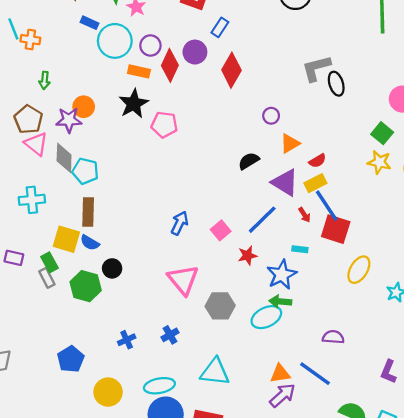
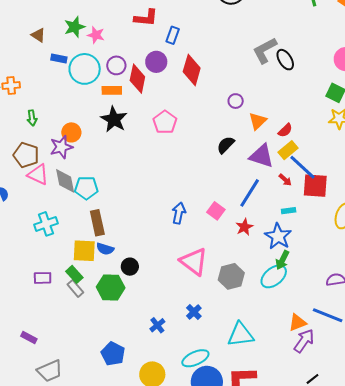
pink pentagon: (164, 125) -> (165, 122), moved, turned -30
green arrow: (280, 302) -> (282, 260), turned -54

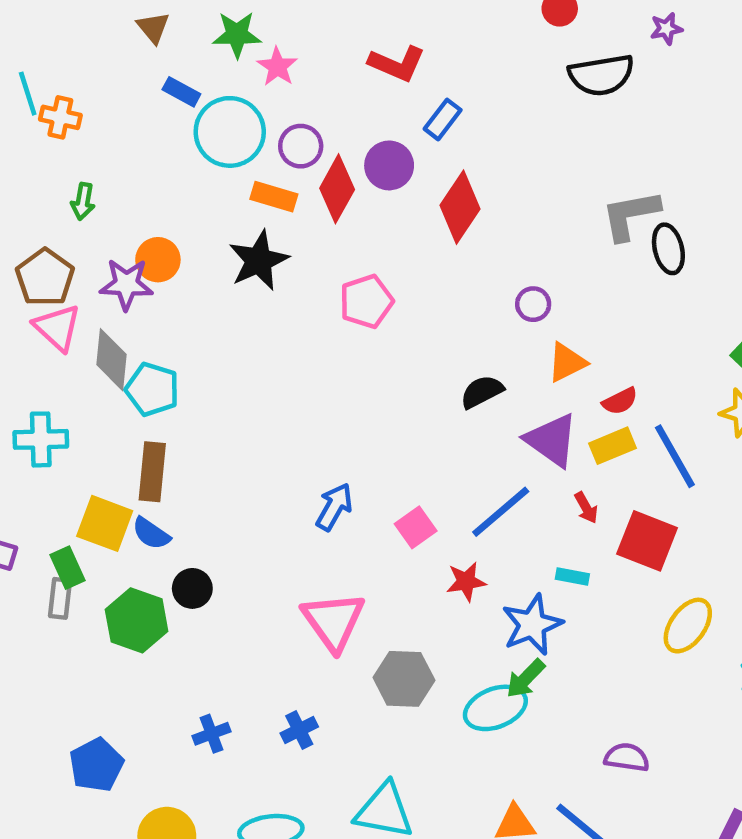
blue line: (303, 167) -> (675, 456), moved
gray rectangle: (75, 288) -> (60, 598), turned 30

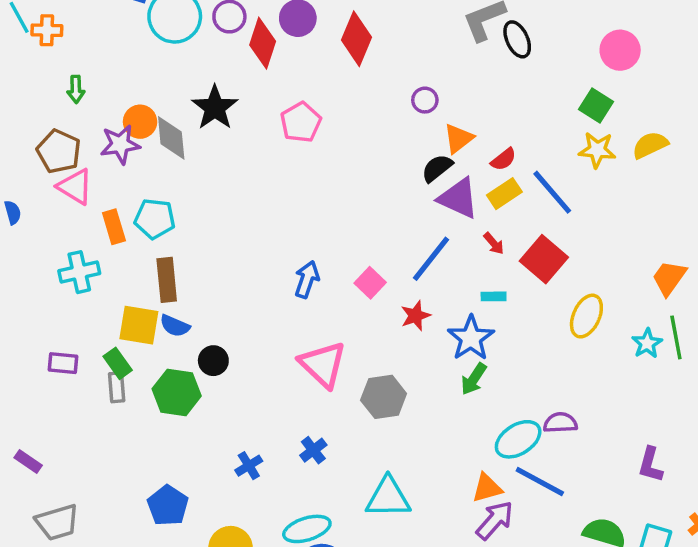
orange rectangle: (274, 197) -> (114, 227), moved, turned 68
gray diamond: (111, 360) -> (171, 138), moved
black semicircle: (482, 392) -> (437, 168), moved
red square: (647, 541) -> (544, 259), turned 30
cyan ellipse: (495, 708) -> (518, 439), moved

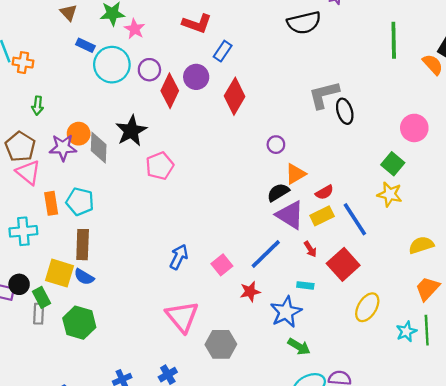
pink pentagon: (301, 122) -> (160, 166), moved
yellow semicircle: (650, 145) -> (421, 245), moved
black circle: (213, 361) -> (19, 284), moved
green arrow: (474, 379) -> (299, 347), moved, turned -100

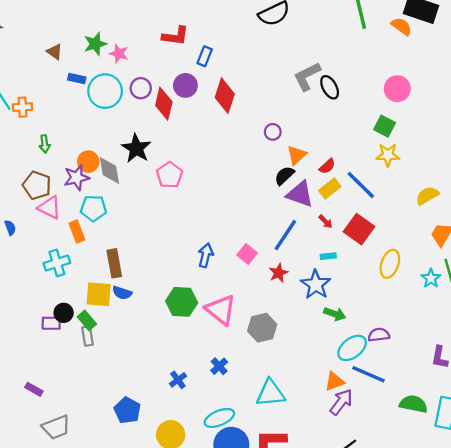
cyan pentagon: (80, 202) -> (93, 208), moved
green hexagon: (79, 323) -> (182, 302), moved

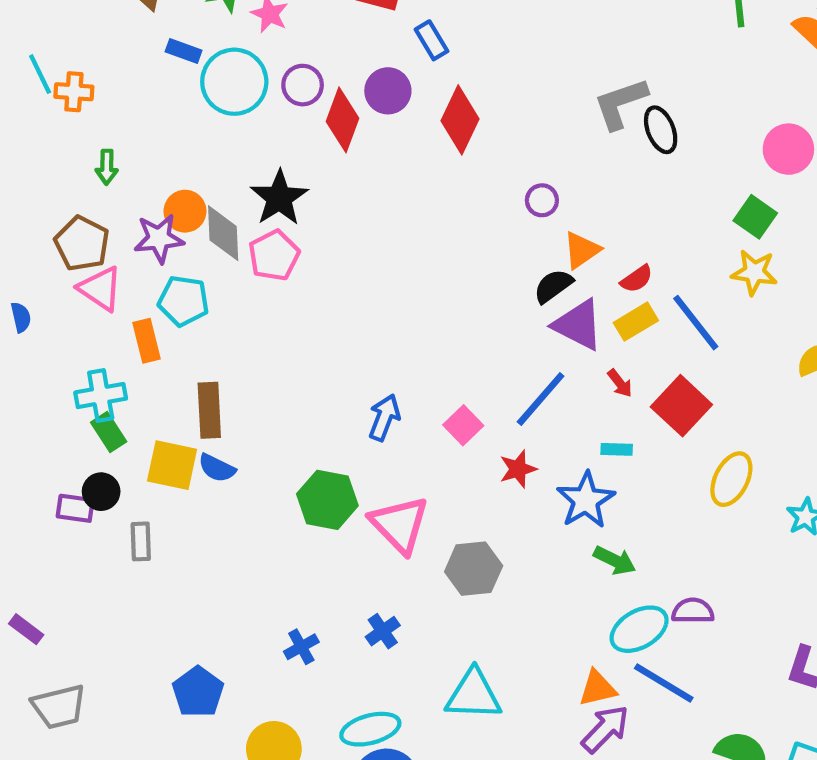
blue rectangle: (205, 56) -> (431, 40), turned -60
pink pentagon: (170, 175) -> (274, 255), moved
green rectangle: (87, 320) -> (109, 432), moved

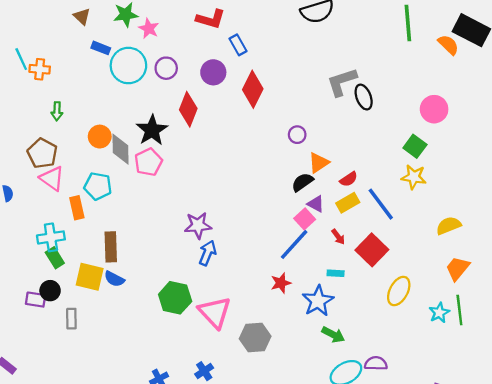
red diamond: (343, 120) -> (188, 109), moved
purple star: (159, 238) -> (198, 225), moved
purple triangle: (578, 325) -> (316, 204), size x0.6
pink square: (463, 425) -> (305, 219), moved

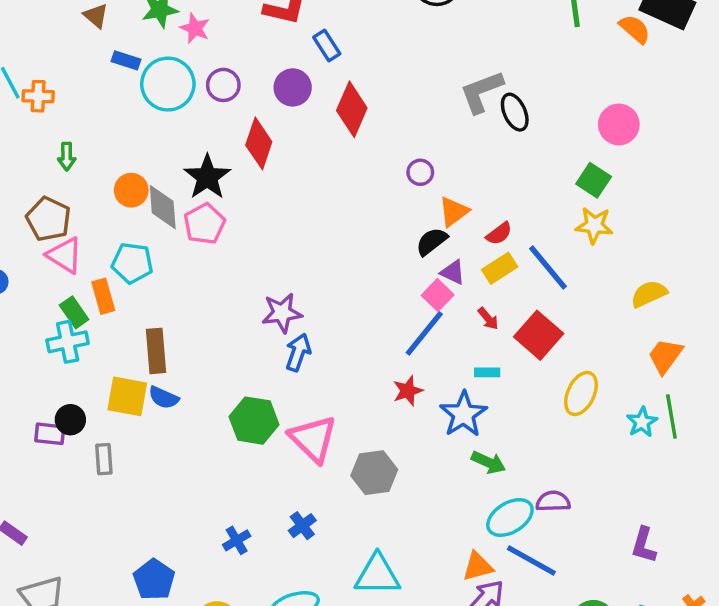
green rectangle: (55, 258) -> (74, 312), moved

